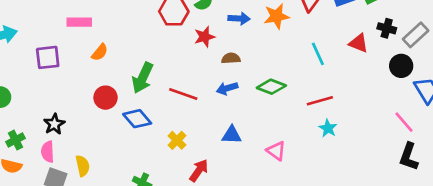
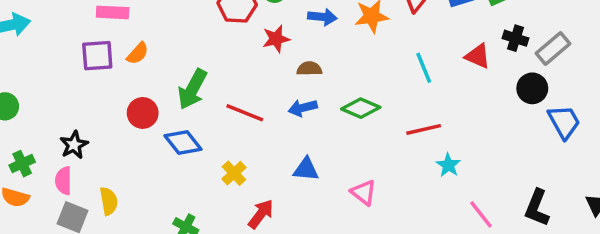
purple square: (48, 57) -> (97, 56), moved
pink line: (404, 122) -> (481, 214), moved
cyan star: (328, 128) -> (448, 165), moved

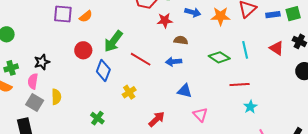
green diamond: (361, 108) -> (219, 57), moved
blue diamond: (183, 142) -> (103, 70), turned 50
blue triangle: (306, 169) -> (185, 91), moved
red arrow: (261, 214) -> (157, 119), moved

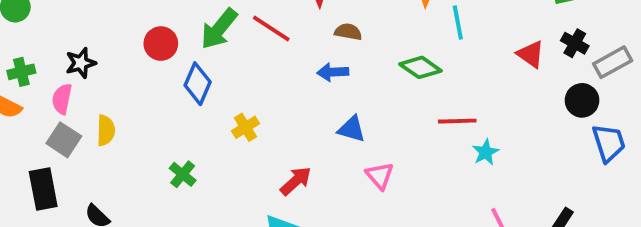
cyan line: (245, 50) -> (458, 23), moved
red line: (141, 59) -> (271, 29), moved
cyan star: (250, 107) -> (486, 152), moved

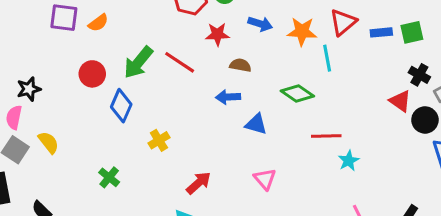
red triangle: (531, 54) -> (400, 101), moved
blue triangle: (352, 129) -> (256, 124), moved
yellow semicircle: (106, 130) -> (49, 142), turned -40

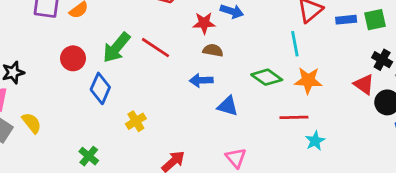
orange star: (302, 31) -> (308, 80), moved
red star: (217, 34) -> (204, 23), moved

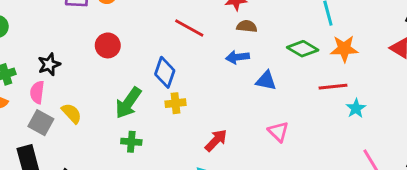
green arrow: (117, 47) -> (128, 103), moved
blue diamond: (100, 88) -> (165, 72), moved
yellow cross: (136, 121) -> (176, 103), turned 30
green cross: (89, 156) -> (131, 142), turned -30

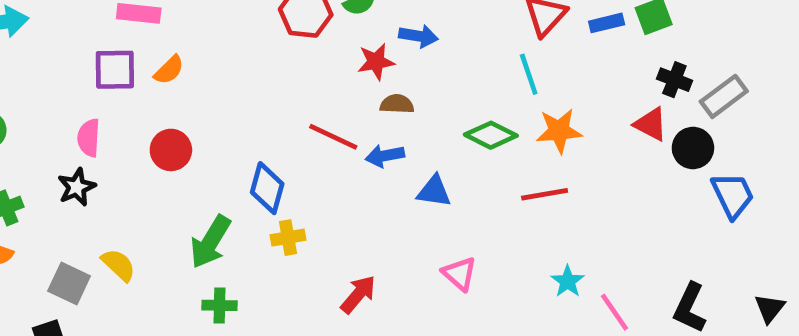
red line: (189, 28) -> (333, 137), moved
pink semicircle: (37, 92) -> (89, 138), moved
cyan star: (356, 108) -> (568, 281), moved

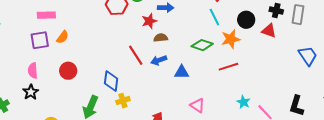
gray rectangle: (724, 96) -> (298, 15), turned -36
red line: (333, 137) -> (136, 55), turned 40
black circle: (693, 148) -> (246, 20), moved

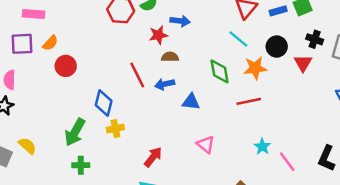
cyan line: (214, 17) -> (238, 39), turned -30
red triangle: (269, 31) -> (303, 63), turned 35
green diamond: (202, 45) -> (220, 71), turned 55
red circle: (68, 71) -> (66, 66), moved

